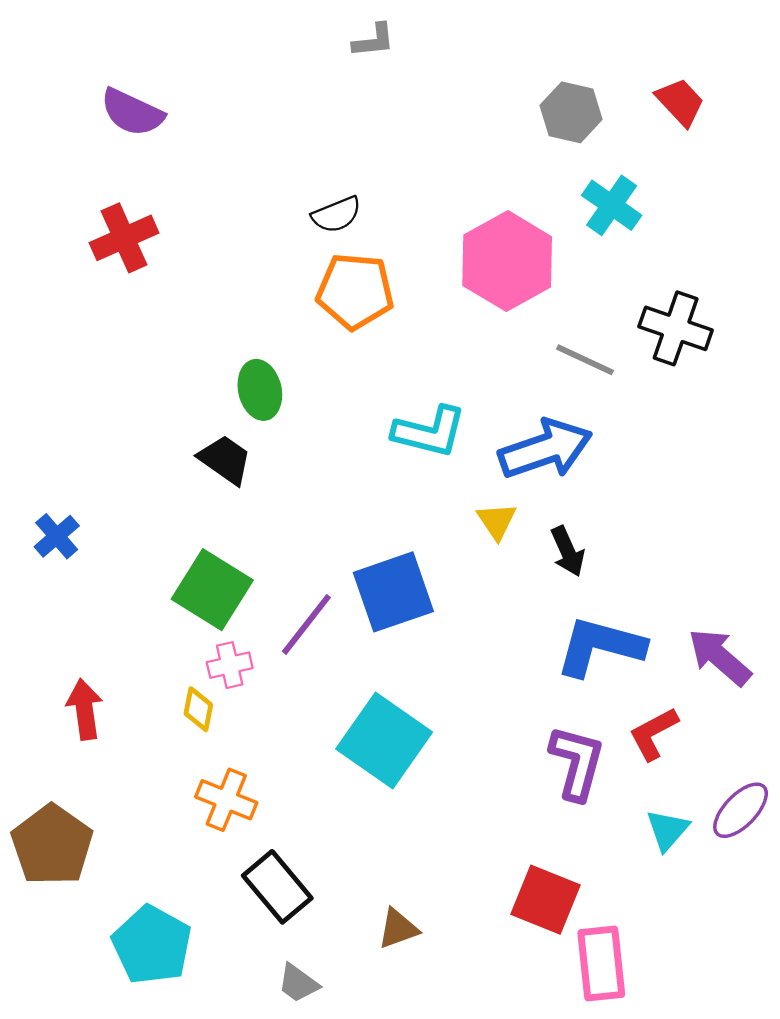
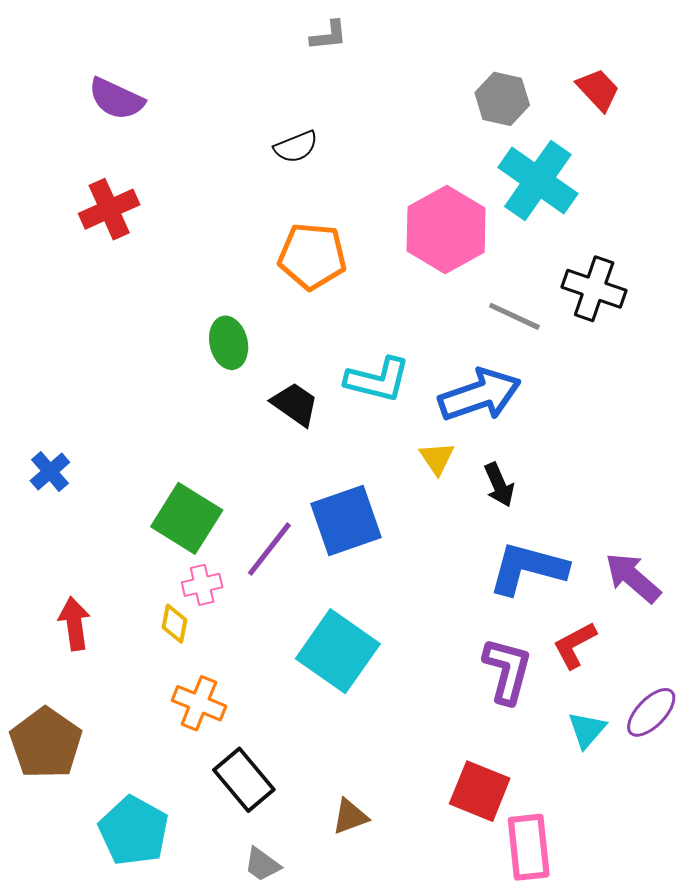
cyan cross: (612, 205) -> (538, 181), size x1.5
black semicircle: (336, 215) -> (296, 147), moved
black trapezoid: (225, 460) -> (295, 404), moved

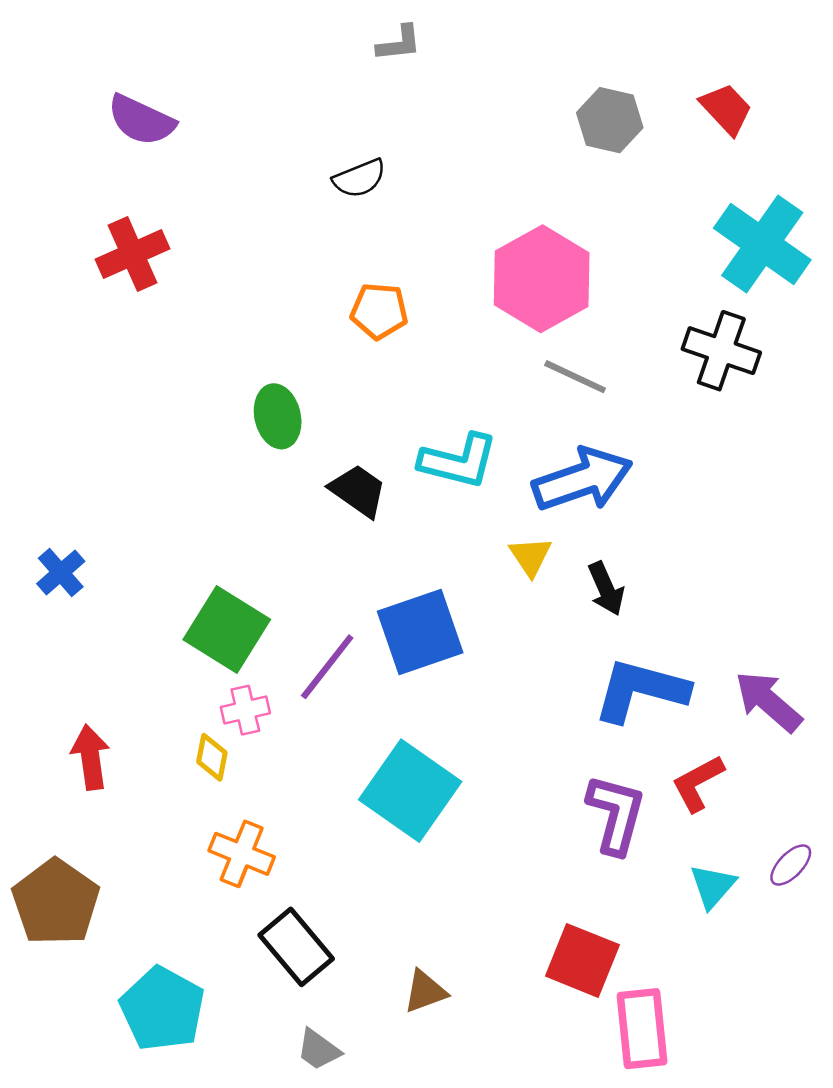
cyan cross: (538, 181) -> (762, 244), moved
orange pentagon: (312, 256) -> (379, 311), size x0.7
gray line: (514, 316) -> (575, 377), moved
purple ellipse: (651, 712) -> (791, 865), size x0.7

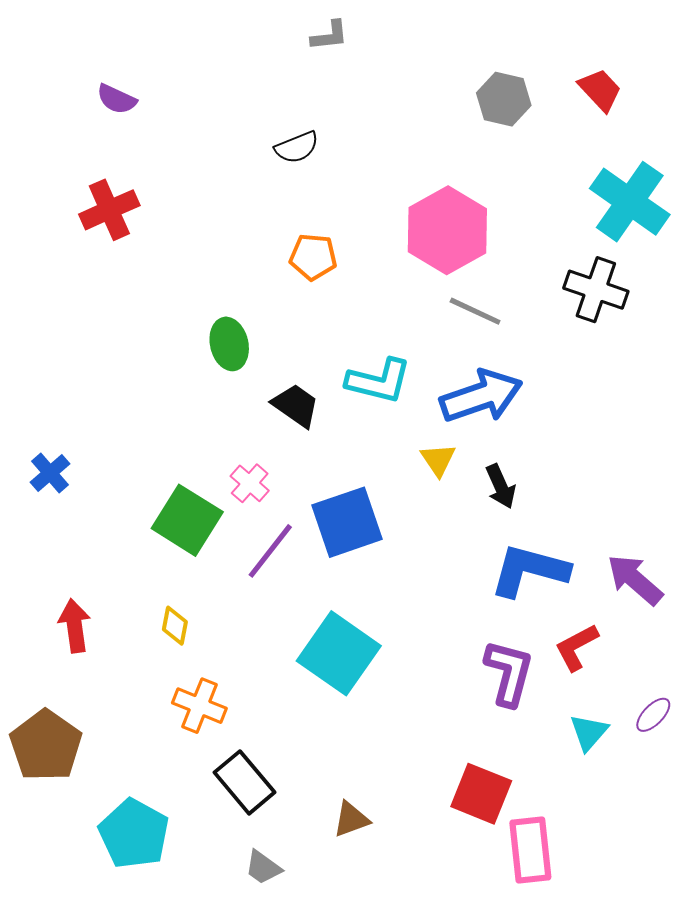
purple semicircle: (141, 120) -> (117, 99), size x0.7
pink cross: (245, 710) -> (250, 483), moved, turned -36

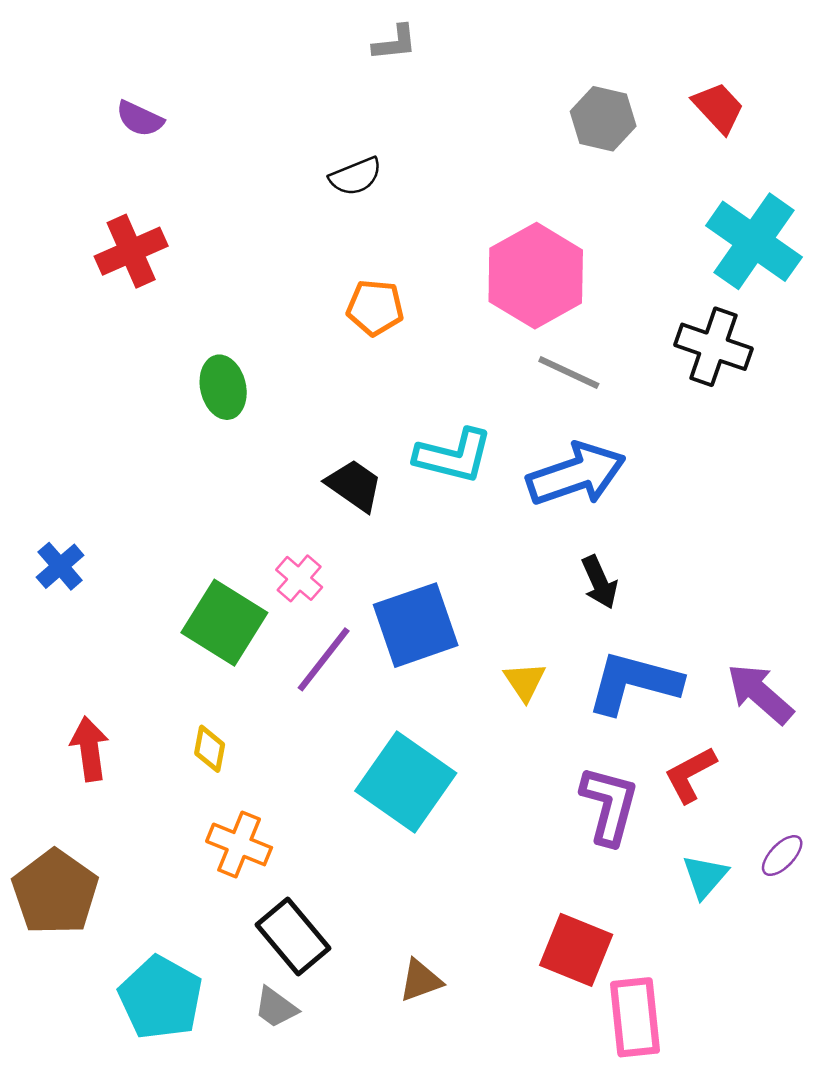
green ellipse: (229, 344) -> (223, 387), moved
yellow triangle: (438, 460) -> (525, 681), moved
gray trapezoid: (263, 867) -> (276, 1008), moved

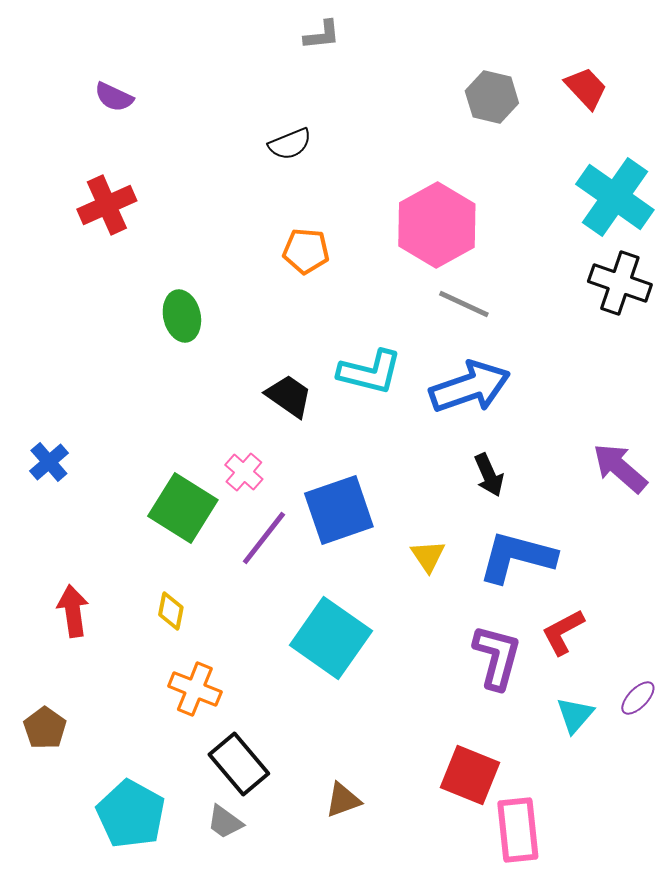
black cross: (713, 347) -> (620, 283), moved
purple arrow: (760, 694) -> (620, 468), moved
brown pentagon: (55, 892) -> (45, 728), size x0.6

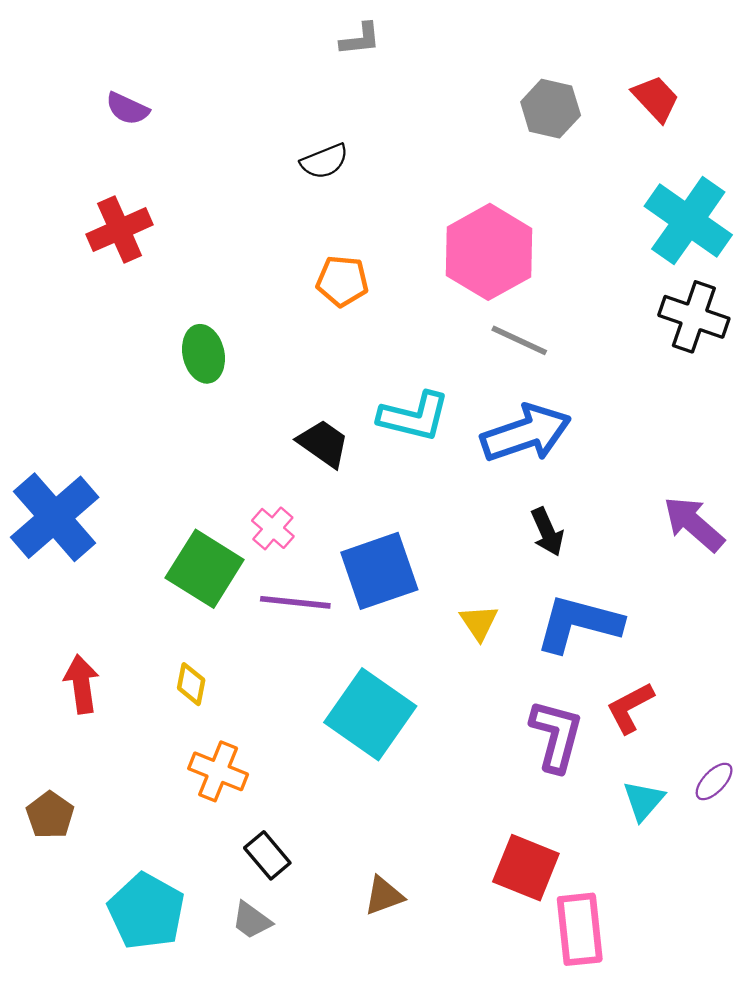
blue cross: (49, 462) -> (55, 517), size x2.0
purple line: (264, 538) -> (295, 602), turned 58
black rectangle: (239, 764) -> (267, 855), size x0.7

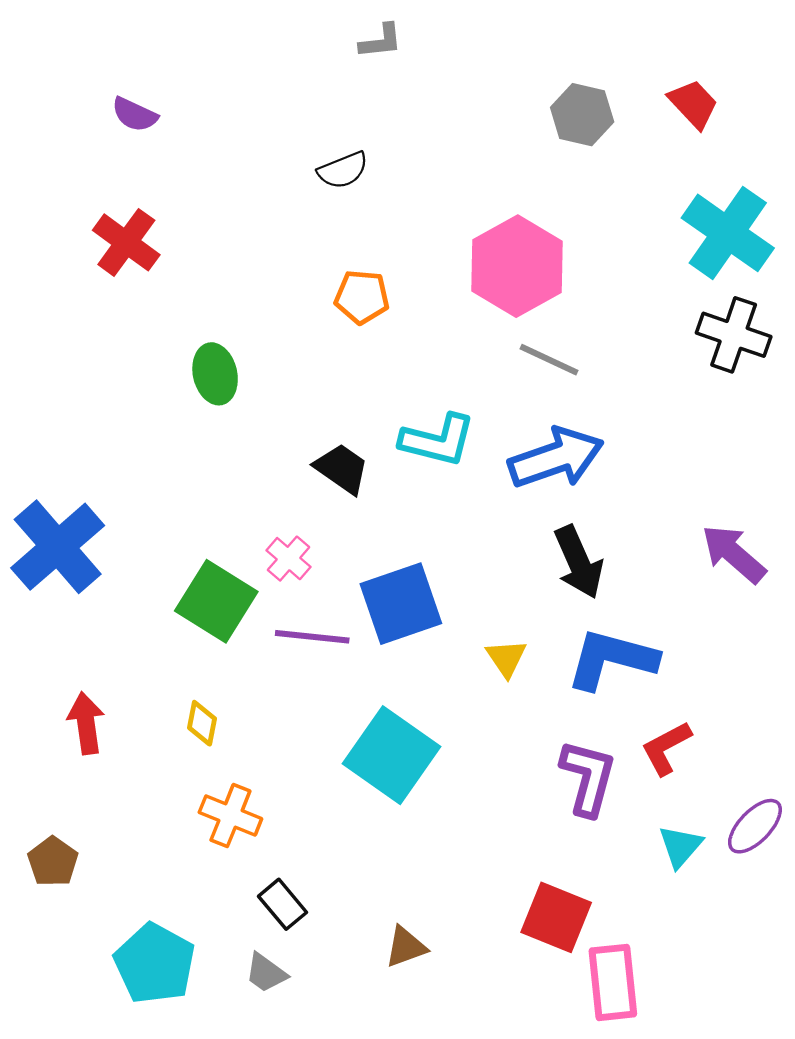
red cross: (120, 230) -> (126, 242), turned -30
black arrow: (547, 532) -> (579, 562), size x1.4
purple ellipse: (714, 781) -> (755, 826), size x1.4

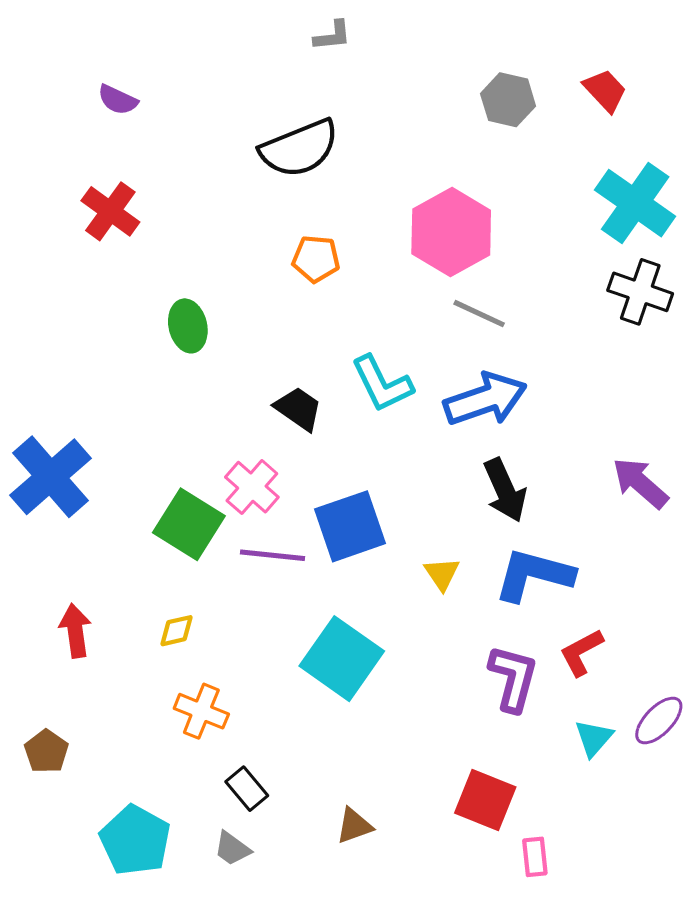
black semicircle: (343, 170) -> (299, 148), size x1.8
cyan L-shape: (438, 440) -> (382, 384), turned 50
pink cross: (288, 559) -> (252, 487), size x1.4
yellow diamond: (202, 723) -> (177, 631), turned 66
pink rectangle: (613, 982) -> (535, 857), size x0.6

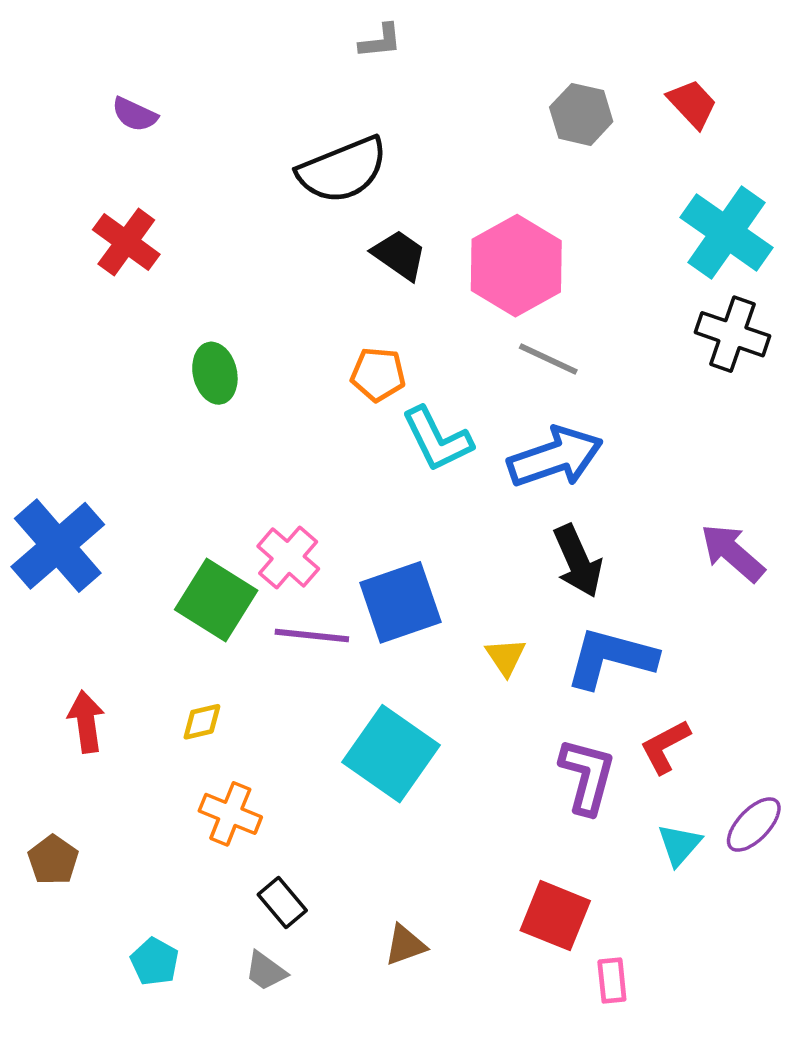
orange pentagon: (316, 259) -> (378, 374), moved
black trapezoid: (298, 409) -> (399, 255), moved
cyan pentagon: (135, 840) -> (155, 962), size x0.6

